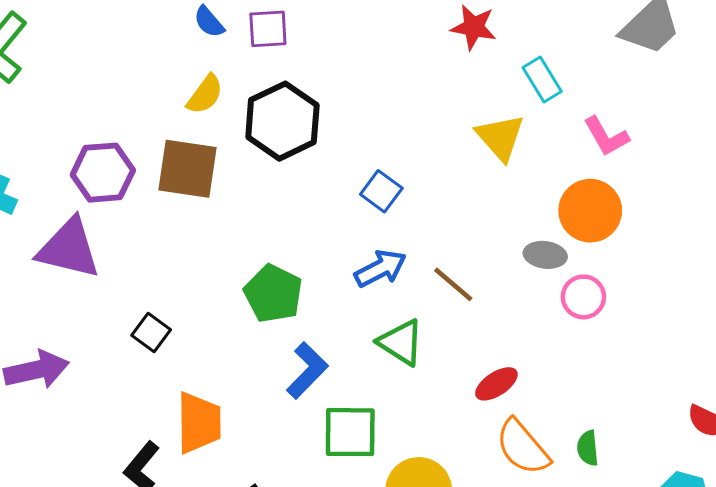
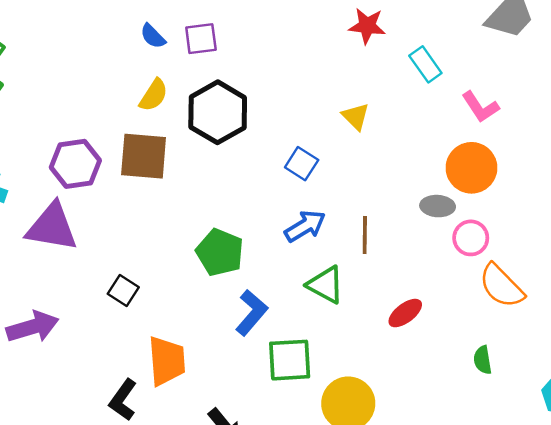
yellow triangle: (500, 137) -> (356, 116), moved, size x0.7
brown line: (453, 284) -> (365, 235), turned 54
orange semicircle: (523, 447) -> (501, 286), moved

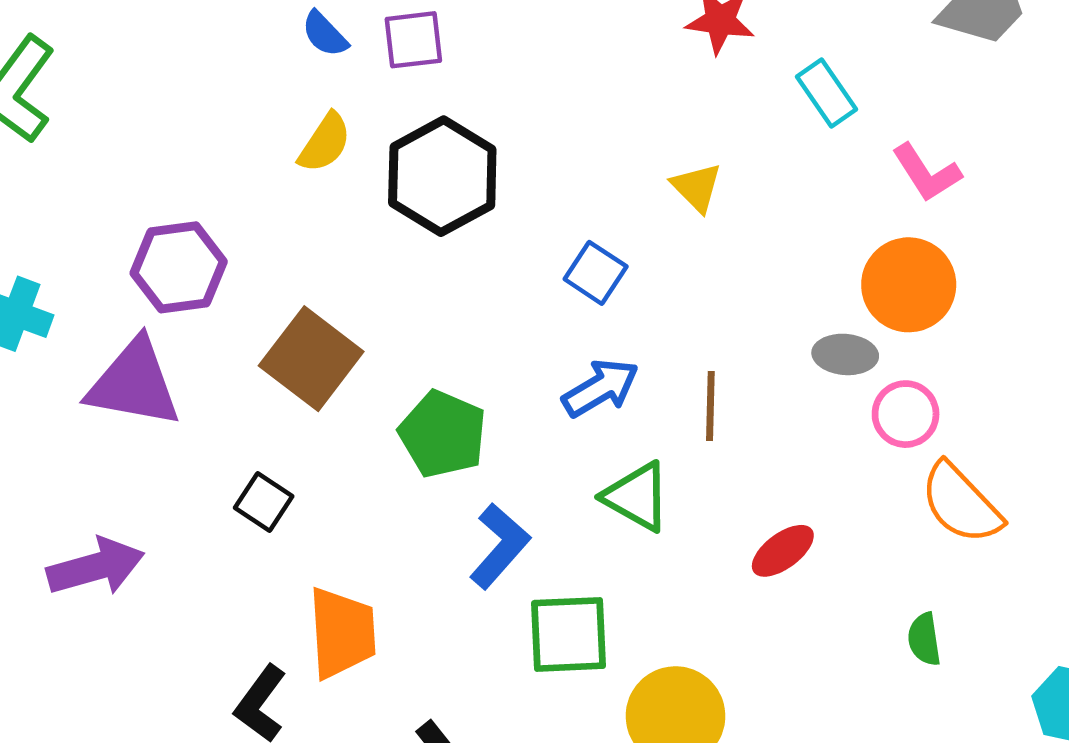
brown square: (144, 156) -> (311, 359), moved, turned 32

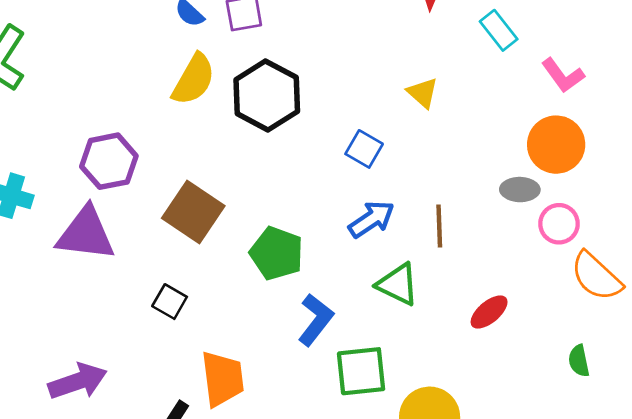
yellow semicircle: (325, 143) -> (194, 79), size x1.4
purple arrow: (96, 567) -> (78, 381), moved

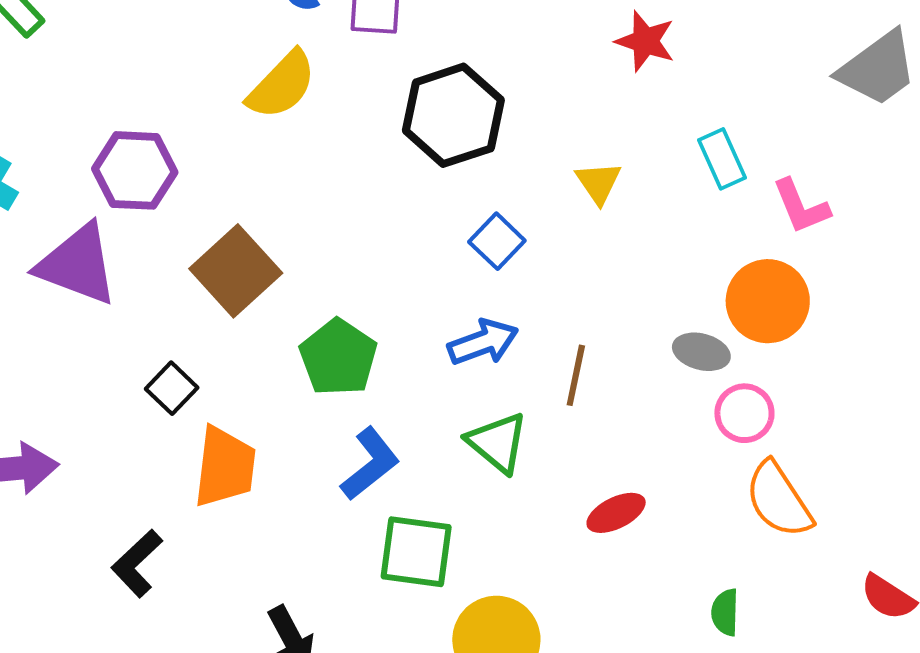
cyan rectangle: (499, 30) -> (722, 159), moved
black hexagon: (267, 95) -> (453, 115), moved
orange trapezoid: (222, 379) -> (225, 467), moved

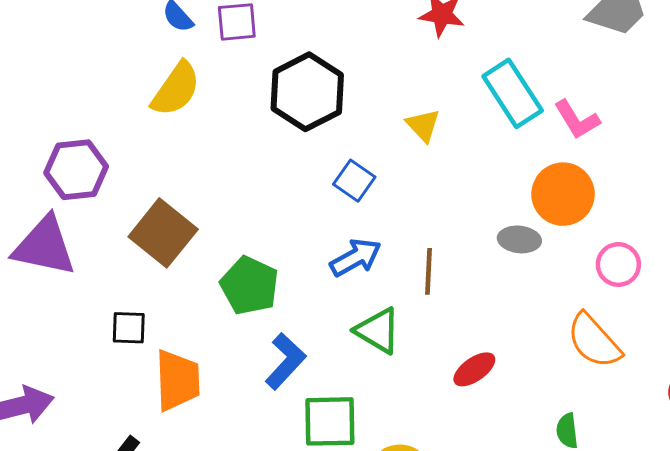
cyan rectangle: (722, 159) -> (513, 93), size x1.5
black square: (172, 388) -> (129, 328), turned -33
pink circle: (744, 413) -> (618, 264), moved

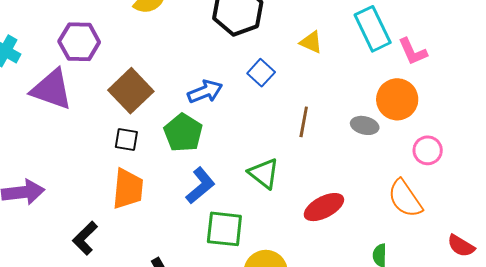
yellow triangle: (423, 125) -> (311, 42), turned -30
blue arrow: (356, 258) -> (205, 92), moved
brown line: (429, 271) -> (304, 122), moved
black square: (129, 328) -> (126, 139), moved
red ellipse: (474, 369) -> (324, 207), size x1.4

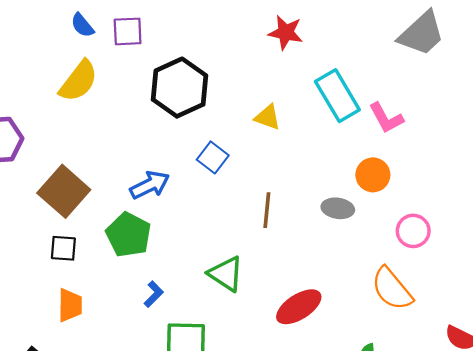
orange circle: (397, 99) -> (373, 175), size x0.7
blue L-shape: (200, 186) -> (154, 294), size x0.6
orange trapezoid: (128, 189) -> (70, 305), size x0.7

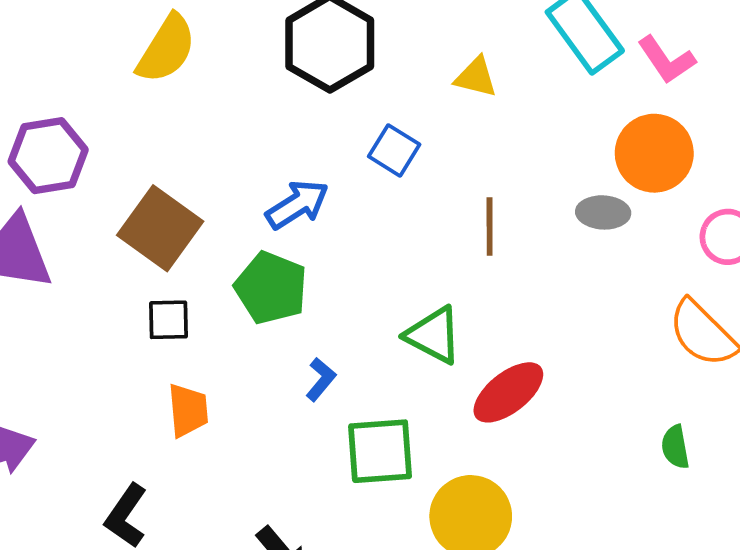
orange circle: (373, 175) -> (654, 153), size x1.4
red ellipse: (299, 307) -> (508, 392), moved

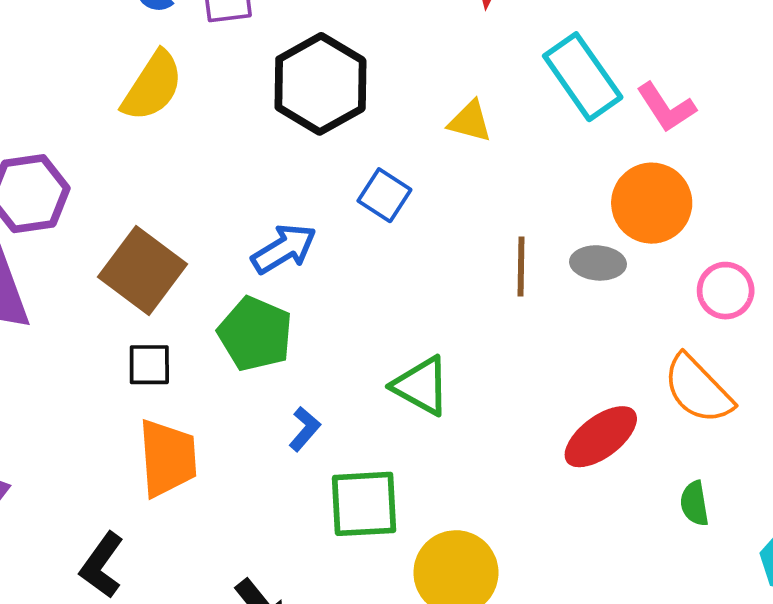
brown line: (490, 227) -> (521, 267), moved
red ellipse: (508, 392) -> (601, 437), moved
orange trapezoid: (188, 410) -> (168, 458), size x1.4
green semicircle: (675, 447) -> (694, 503), moved

